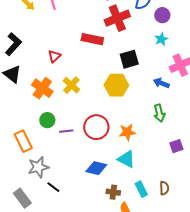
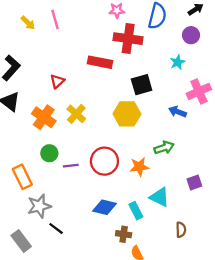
purple circle: (162, 15) -> (191, 35), moved
red cross: (117, 18) -> (128, 39), turned 30
green arrow: (159, 113) -> (164, 148), moved, turned -96
cyan triangle: (126, 159) -> (160, 197), moved
cyan rectangle: (141, 189) -> (136, 211), moved

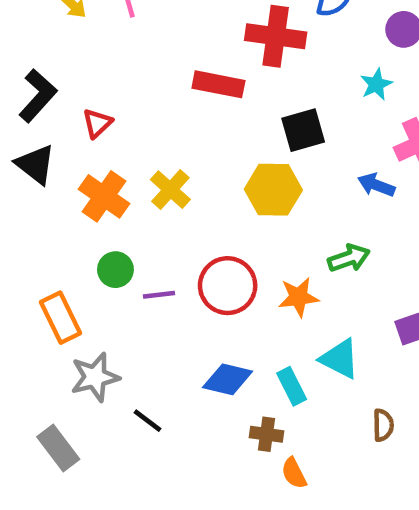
red triangle: (57, 81) -> (97, 123), moved
black line: (56, 229) -> (148, 421), moved

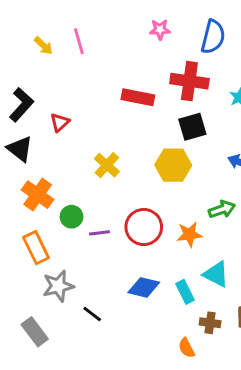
red cross: (276, 36) -> (189, 81), moved
orange cross: (104, 196) -> (38, 195), moved
brown cross: (266, 434) -> (210, 323), moved

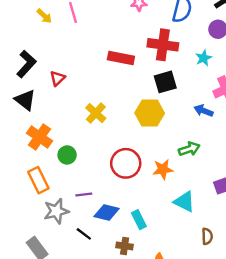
purple line: (100, 233) -> (84, 194), moved
blue diamond: (144, 287) -> (107, 212), moved
cyan rectangle: (185, 292) -> (139, 220), moved
brown cross: (210, 323) -> (125, 246), moved

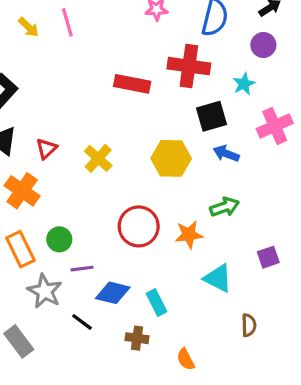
red triangle: (57, 78) -> (46, 149), moved
black square: (165, 82) -> (212, 116), moved
blue arrow: (204, 111) -> (226, 154), moved
green circle: (67, 155) -> (59, 239), moved
gray star: (56, 211) -> (45, 291), turned -30

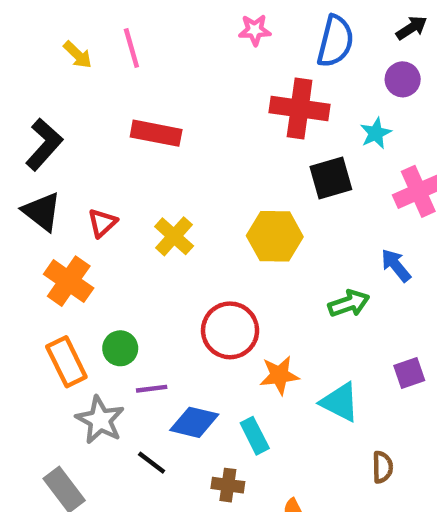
red rectangle: (132, 84) -> (156, 133), moved
blue arrow: (226, 154) -> (396, 265), moved, turned 30
orange star: (189, 234) -> (279, 375), moved

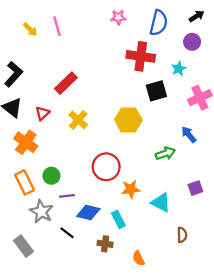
red rectangle: (156, 133) -> (66, 83), moved, turned -55

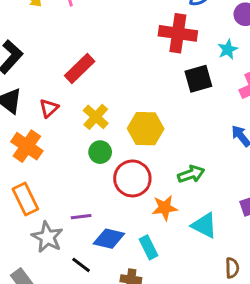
yellow hexagon: (128, 120) -> (146, 129), moved
green arrow: (165, 153) -> (191, 174), moved
green circle: (51, 176) -> (100, 152), moved

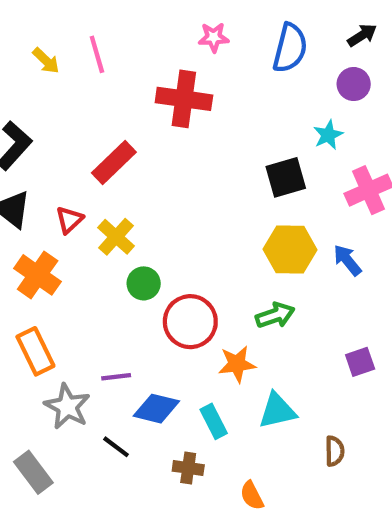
red cross: (178, 33) -> (184, 99), moved
yellow cross: (96, 117) -> (116, 237), moved
yellow hexagon: (146, 129) -> (290, 249), moved
cyan triangle: (204, 225) -> (277, 411), moved, turned -40

